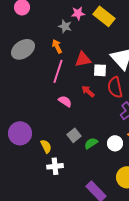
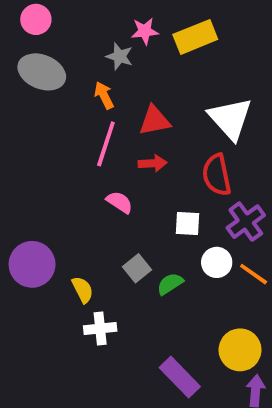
yellow rectangle: (104, 16) -> (195, 37), turned -60
gray ellipse: (23, 49) -> (42, 72), moved, turned 55
white square: (100, 70) -> (188, 224), moved
red arrow: (88, 91) -> (153, 163), moved, turned 136
white circle: (115, 143) -> (217, 262), moved

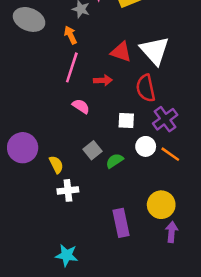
red triangle: (154, 121) -> (121, 52), moved, turned 30
purple rectangle: (180, 377) -> (121, 223), turned 32

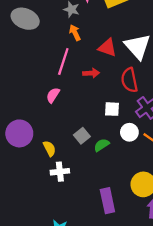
orange arrow: (71, 35) -> (75, 33), moved
pink semicircle: (81, 106) -> (53, 95), moved, turned -91

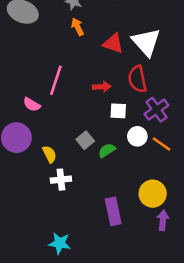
pink line: (63, 62) -> (56, 80), moved
red arrow: (91, 73) -> (102, 87), moved
pink semicircle: (53, 95) -> (32, 104), moved, turned -91

